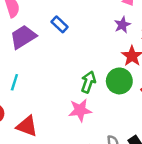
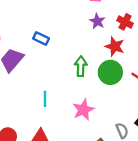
cyan line: (14, 82) -> (45, 99), moved
green arrow: (88, 82) -> (81, 66), moved

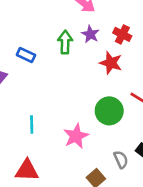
green arrow: (81, 66) -> (65, 42), moved
green circle: (110, 72) -> (109, 111), moved

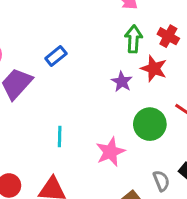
purple star: (90, 34) -> (122, 82), moved
green arrow: (65, 42) -> (133, 39), moved
blue rectangle: (26, 55) -> (56, 56), turned -66

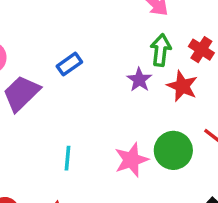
purple star: (122, 82) -> (139, 80), moved
pink star: (110, 152) -> (131, 160), moved

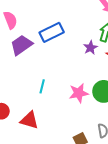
blue rectangle: (69, 64) -> (52, 32), size x1.6

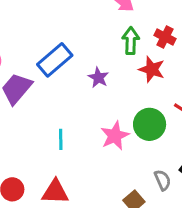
purple star: (90, 48) -> (98, 78), moved

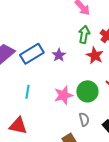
blue rectangle: (55, 60) -> (32, 54), moved
gray semicircle: (163, 180) -> (84, 119), moved

